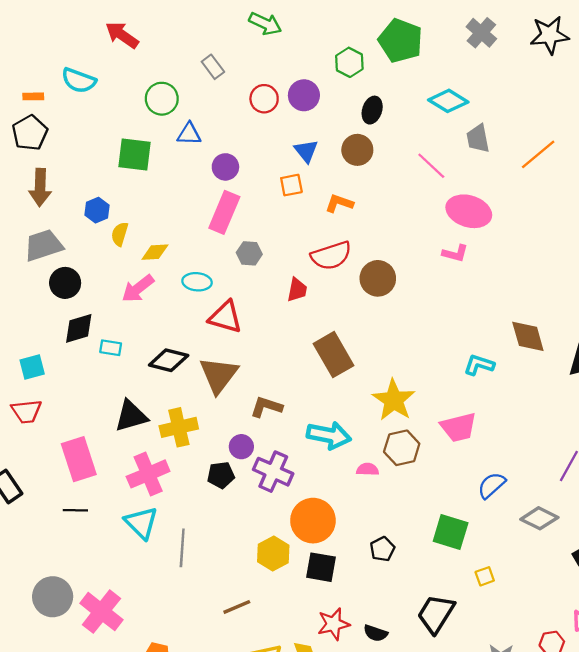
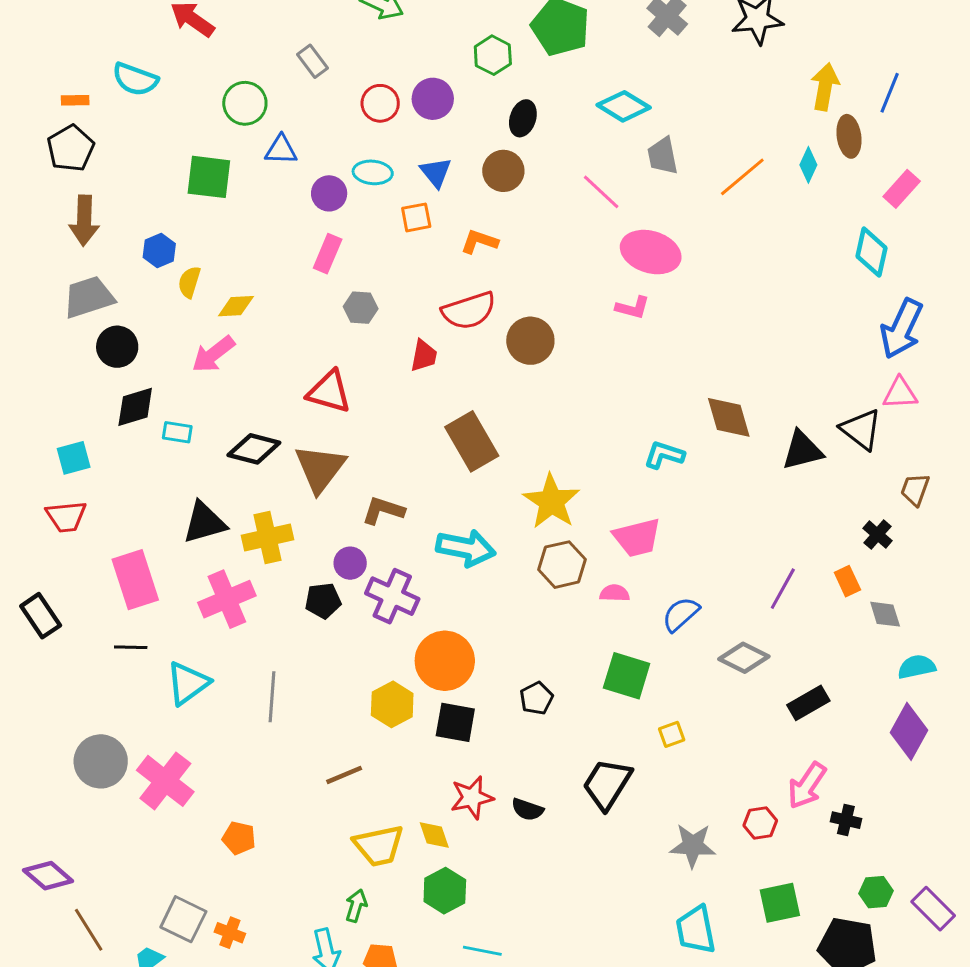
pink rectangle: (224, 212) -> (328, 254), size x0.7
cyan ellipse: (197, 282) -> (373, 172), moved
pink semicircle: (368, 469) -> (615, 593), moved
cyan triangle: (141, 523) -> (188, 683), moved, turned 39

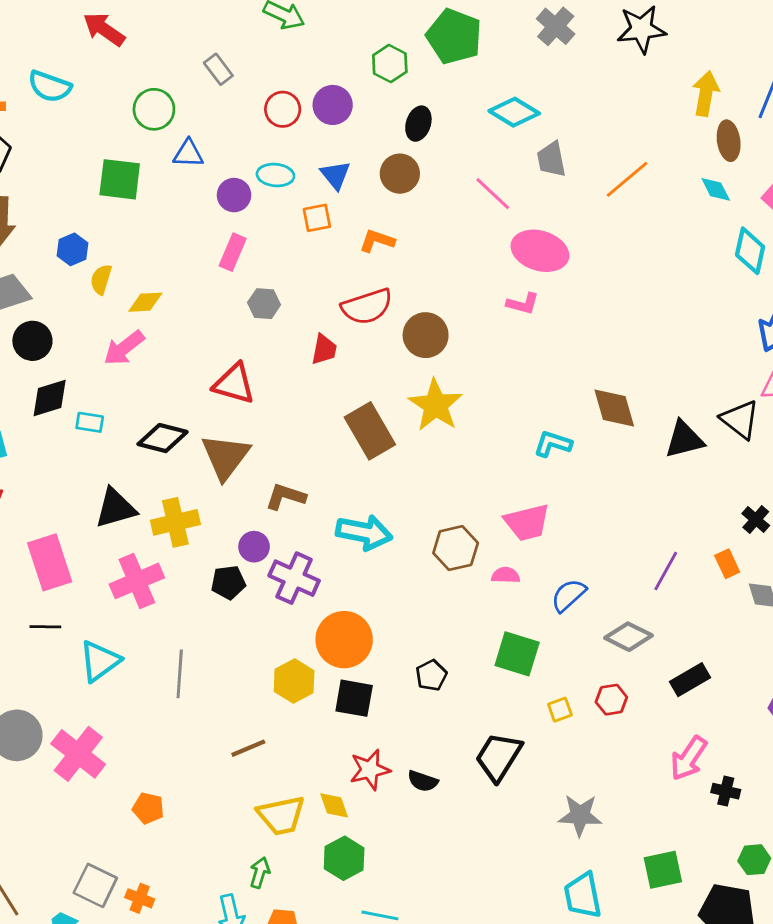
cyan diamond: (808, 165) -> (716, 189), moved, turned -52
yellow star: (551, 501) -> (436, 405), moved
red hexagon: (760, 823) -> (611, 700), moved

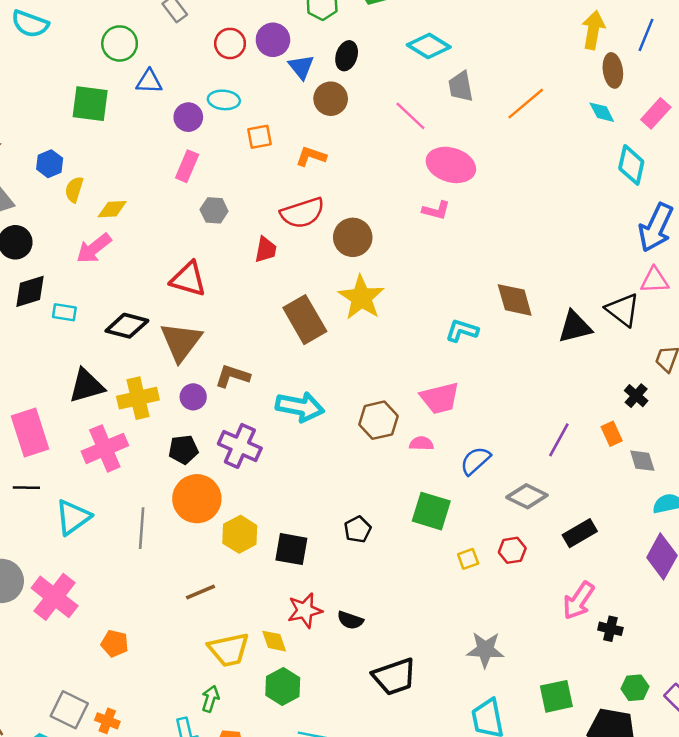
blue triangle: (336, 175) -> (301, 67), moved
purple circle: (254, 547) -> (193, 397), moved
orange circle: (344, 640) -> (197, 499), moved
black trapezoid: (498, 757) -> (394, 677), moved, turned -141

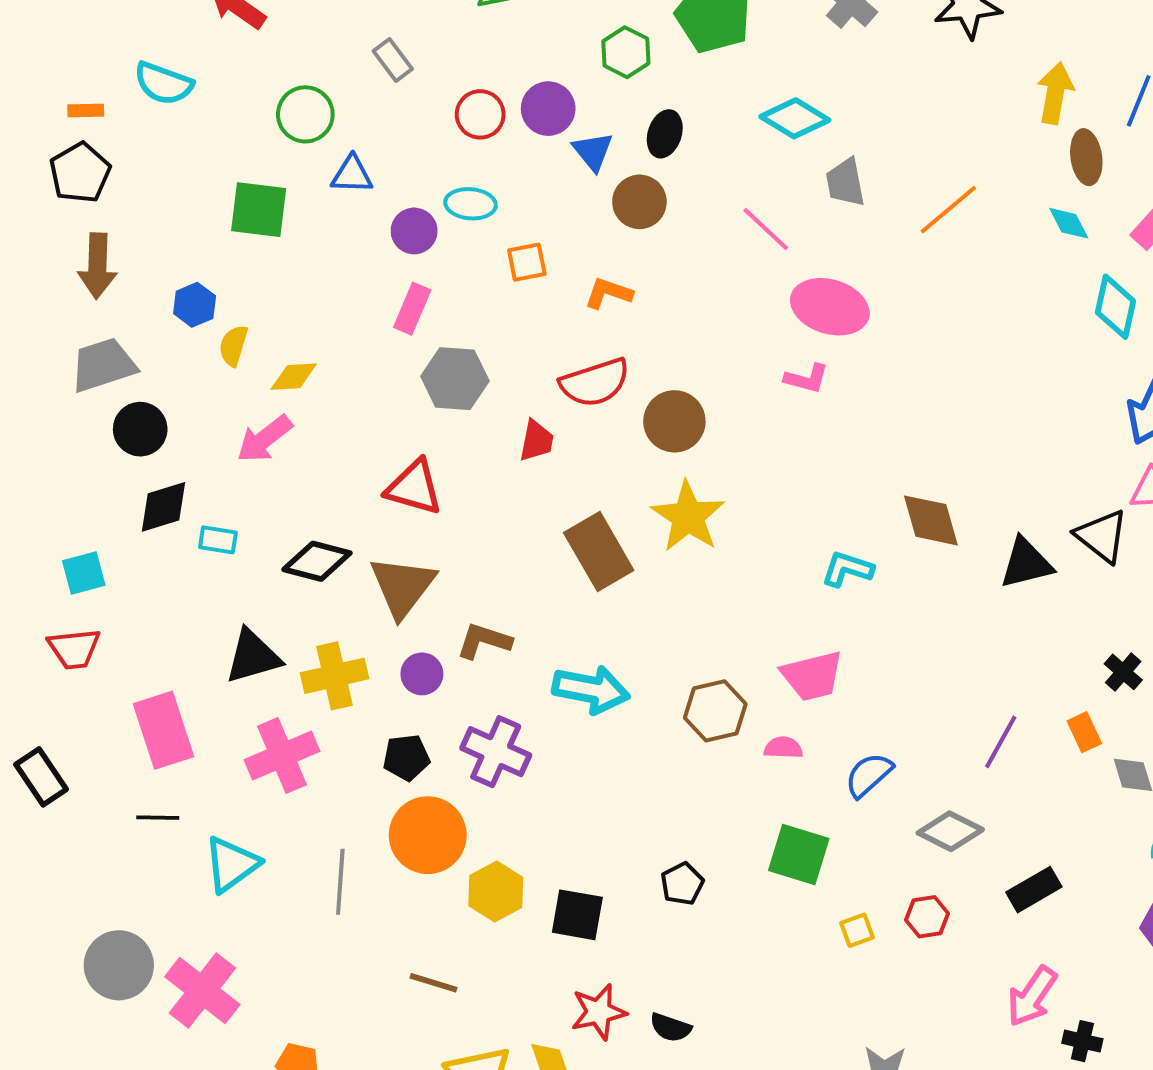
gray hexagon: (214, 210) -> (455, 379), size x1.5
brown line: (201, 592) -> (434, 983), turned 40

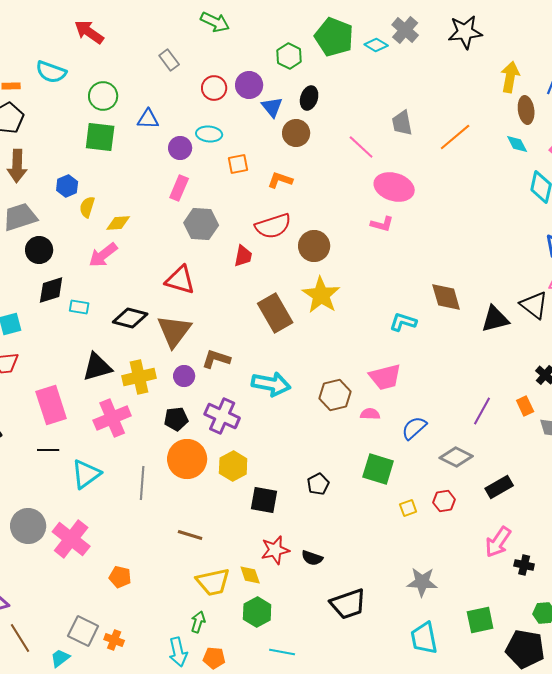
green circle: (305, 114) -> (103, 96), moved
cyan diamond: (795, 118) -> (376, 45), moved, size x0.7
yellow hexagon: (496, 891) -> (233, 466), moved

